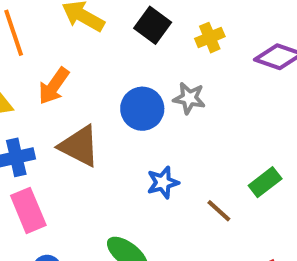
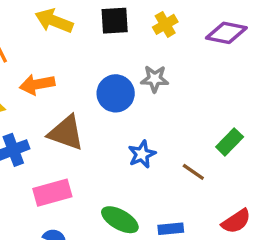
black square: (153, 25) -> (115, 21), turned -32
orange arrow: (54, 86) -> (37, 84), turned 52
pink rectangle: (28, 210) -> (52, 193), moved, turned -75

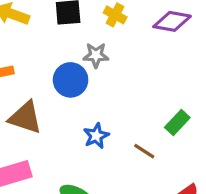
yellow cross: (165, 24) -> (115, 15), turned -30
gray star: (155, 79) -> (96, 55), moved

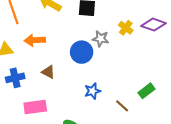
yellow cross: (115, 15) -> (126, 28), moved
brown triangle: (25, 118) -> (48, 72), size x0.6

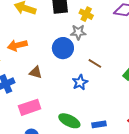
yellow cross: (126, 28) -> (86, 14), moved
brown line: (122, 106) -> (95, 63), moved

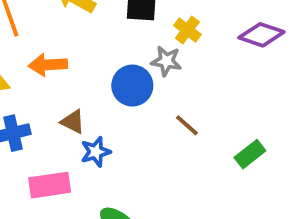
blue star: (80, 82) -> (96, 152), moved

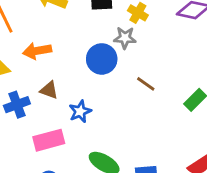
brown triangle: (73, 122) -> (49, 90), moved

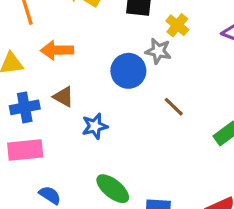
pink rectangle: (49, 140) -> (25, 150), moved

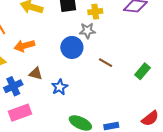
yellow cross: (177, 25) -> (95, 12), turned -32

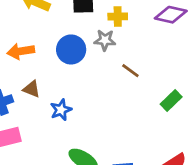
blue circle: (72, 47) -> (71, 49), moved
brown line: (106, 63) -> (130, 71), moved

